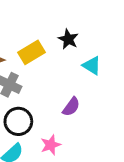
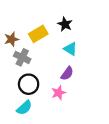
cyan triangle: (92, 66) -> (70, 49), moved
pink star: (51, 145) -> (59, 93), moved

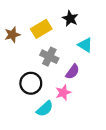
cyan triangle: (70, 49) -> (85, 45), moved
gray cross: (22, 57) -> (49, 57), moved
cyan semicircle: (24, 108) -> (45, 109), moved

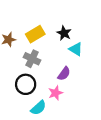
black star: (70, 18) -> (64, 33), moved
gray cross: (49, 57) -> (32, 59), moved

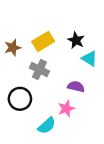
purple semicircle: (64, 74) -> (76, 87), turned -112
black circle: (26, 84) -> (20, 99), moved

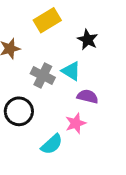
yellow rectangle: (43, 41) -> (47, 20), moved
cyan triangle: (89, 59) -> (71, 71), moved

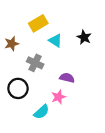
black star: (88, 40) -> (84, 37), moved
cyan triangle: (71, 71) -> (55, 40), moved

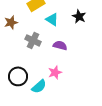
purple semicircle: (67, 78) -> (60, 45), moved
black circle: (18, 88) -> (18, 76), moved

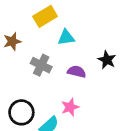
black star: (79, 16) -> (107, 60), moved
cyan triangle: (52, 19) -> (66, 37), turned -40

